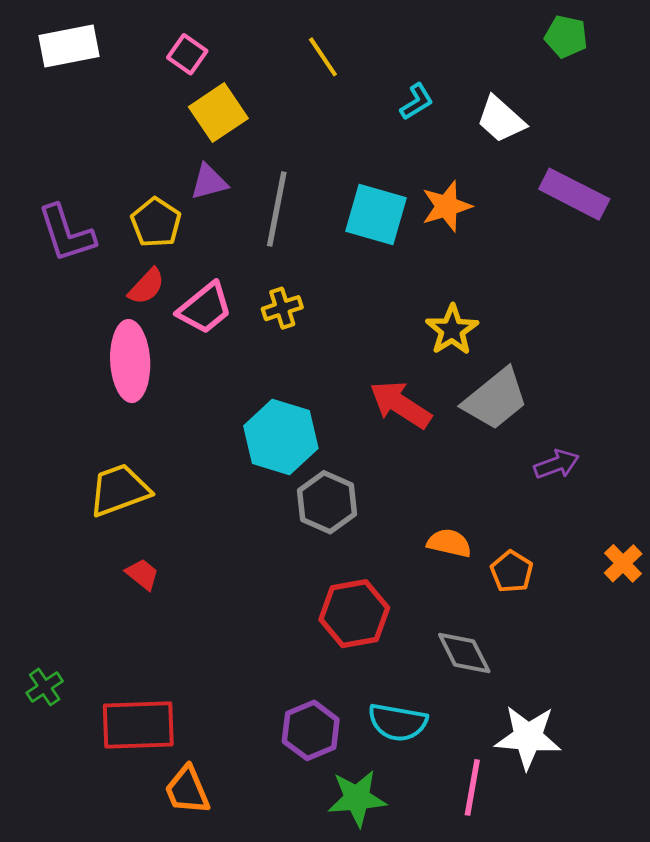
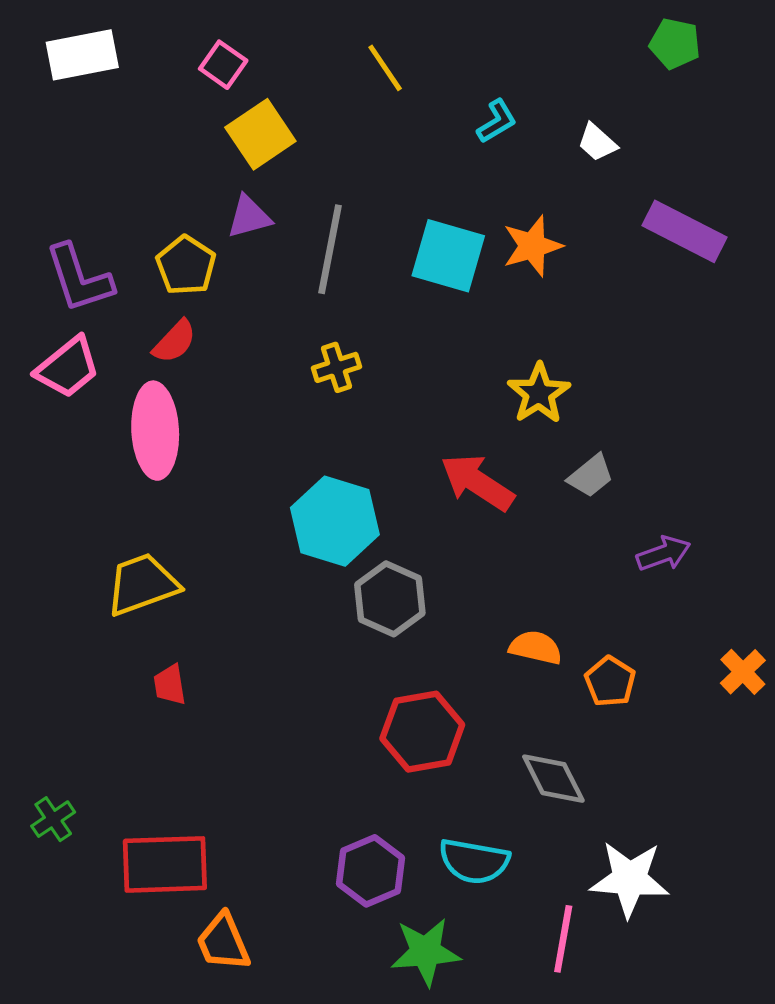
white trapezoid: (501, 119) -> (597, 142), size x0.7
pink trapezoid: (205, 308) -> (68, 367), moved
gray trapezoid: (495, 399) -> (591, 476), size x0.6
red trapezoid: (142, 574) -> (170, 685), turned -138

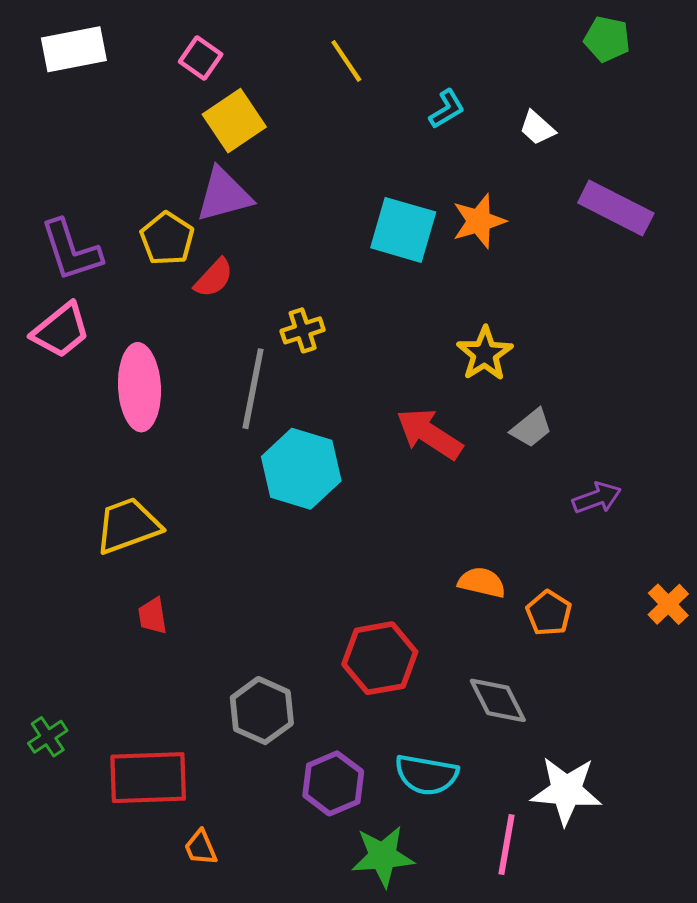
purple triangle: (249, 217) -> (224, 195), size x1.4
gray line: (330, 249) -> (253, 389), moved
red semicircle: (175, 341) -> (214, 278), moved
gray hexagon: (390, 599) -> (262, 711), moved
orange trapezoid: (223, 942) -> (201, 848), size x0.7

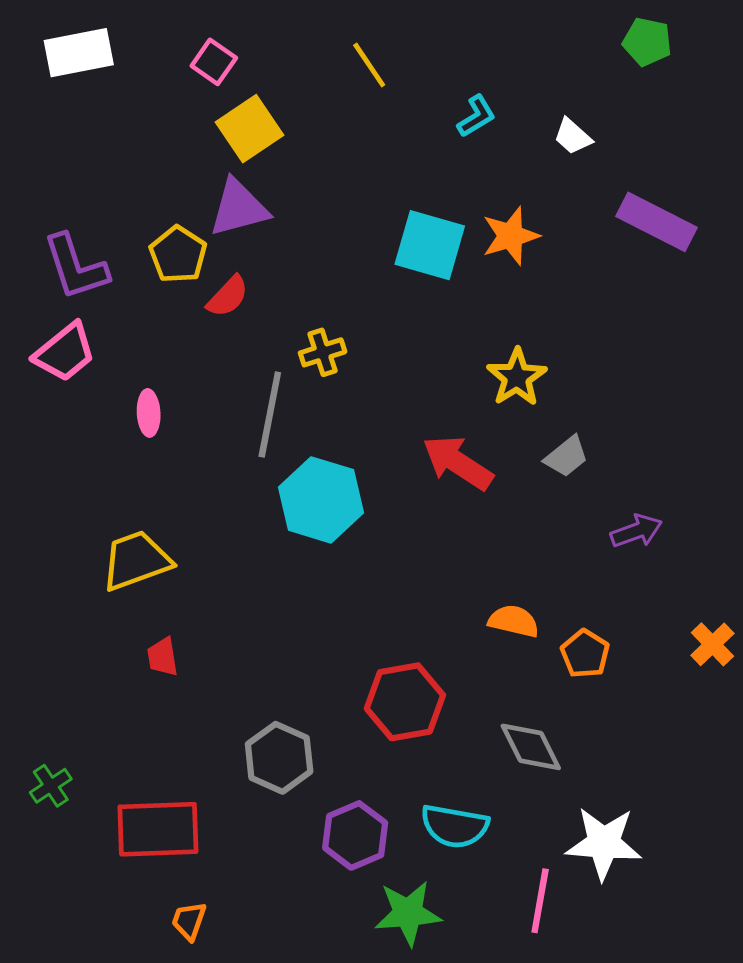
pink ellipse: (139, 387) -> (149, 413), size x0.5
orange trapezoid: (201, 848) -> (189, 921), moved, turned 42

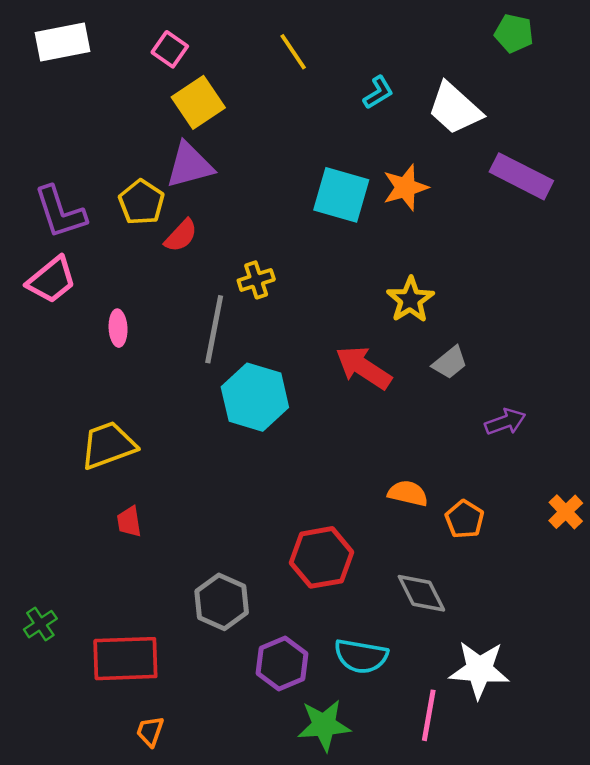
white trapezoid: (573, 136) -> (455, 109), size x1.8

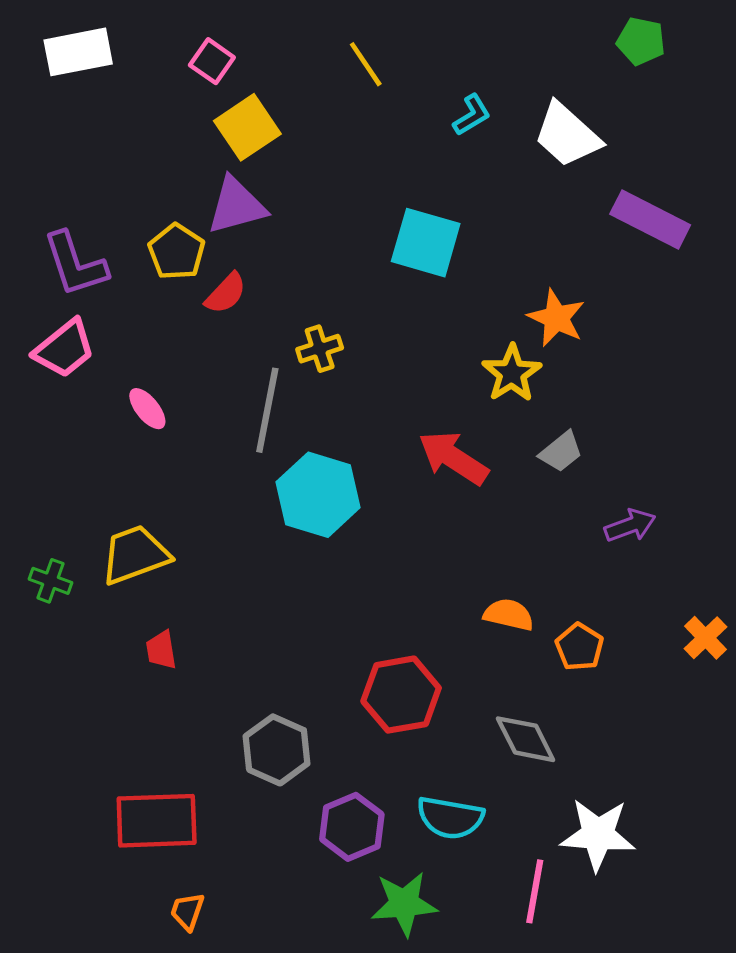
orange star: (405, 187) -> (556, 318), moved, turned -30
pink ellipse: (118, 328) -> (147, 409), turned -36
green cross: (40, 624) -> (51, 581), moved, turned -36

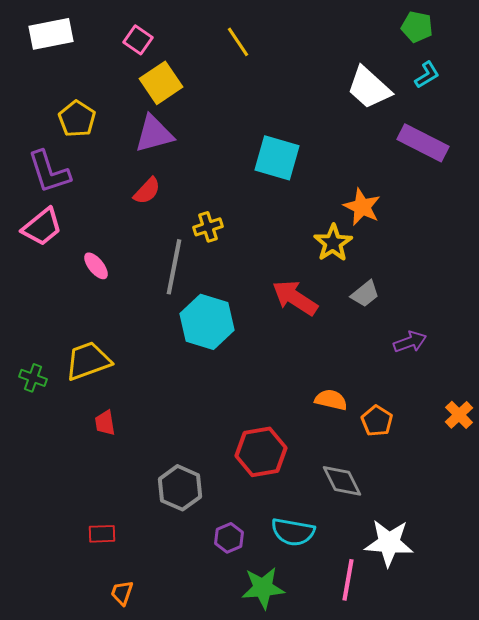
cyan L-shape: (472, 115) -> (427, 75), moved
yellow pentagon: (177, 252) -> (77, 119), moved
red rectangle: (157, 821) -> (102, 534), size x0.5
purple hexagon: (352, 827) -> (229, 538), size x0.7

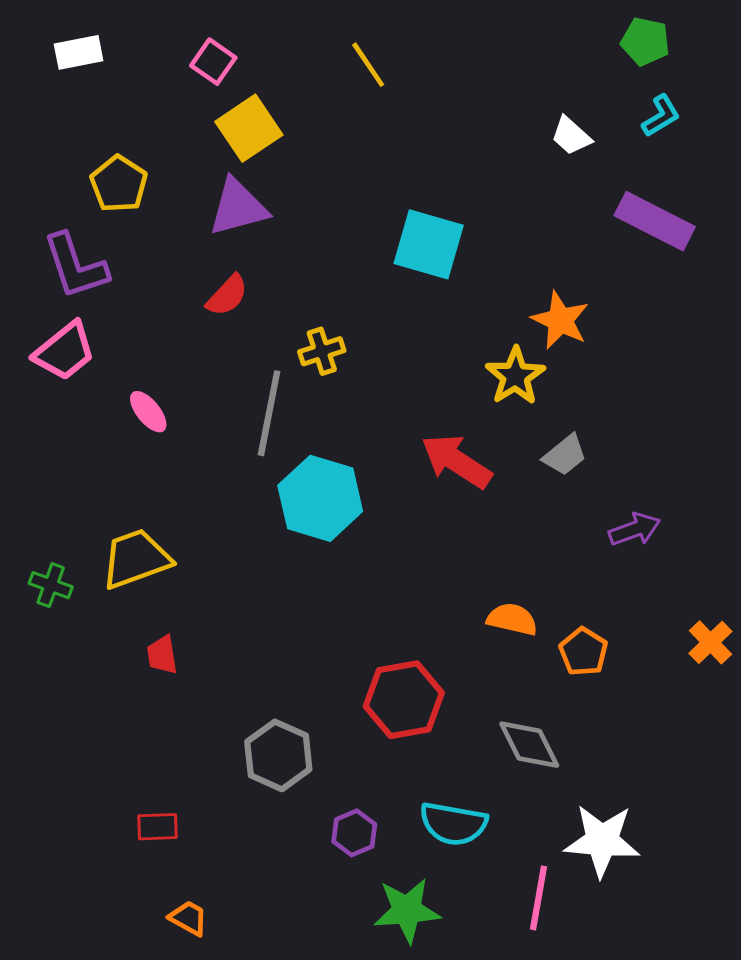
white rectangle: (51, 34) -> (79, 52), size x0.7
white trapezoid: (369, 88) -> (571, 136), size x0.6
orange trapezoid: (122, 593) -> (189, 918), turned 100

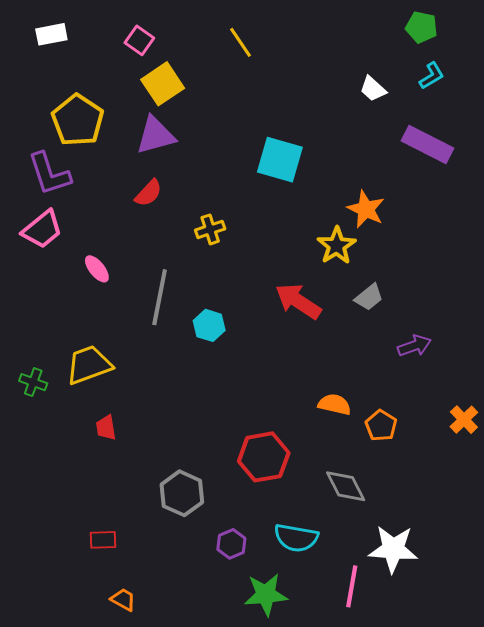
yellow pentagon: (119, 184) -> (78, 120), size x1.4
gray line: (269, 413) -> (160, 297), moved
cyan hexagon: (320, 498) -> (209, 325), size x0.6

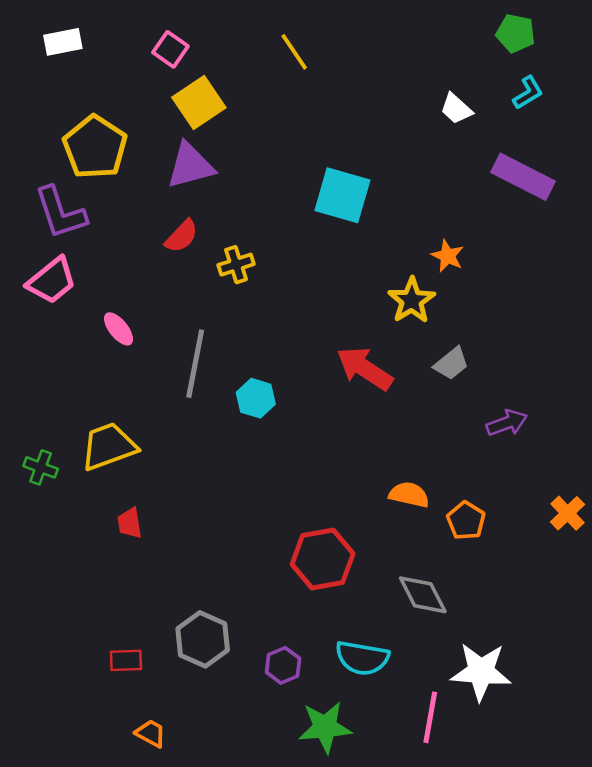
orange star: (366, 209) -> (448, 256), size x0.7
yellow cross: (210, 229) -> (236, 265), moved
gray hexagon: (182, 493) -> (203, 639), moved

